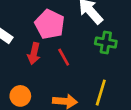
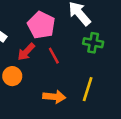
red arrow: (34, 53) -> (26, 52), turned 30
orange circle: (20, 96) -> (12, 76), moved

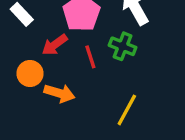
green cross: (93, 43) -> (123, 46), moved
orange arrow: (54, 97) -> (59, 93), moved

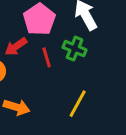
orange arrow: (59, 93) -> (17, 107), moved

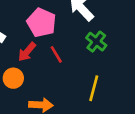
green cross: (75, 49) -> (96, 42), moved, turned 30

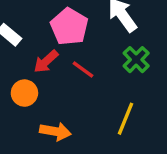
red line: (56, 54) -> (83, 70), turned -30

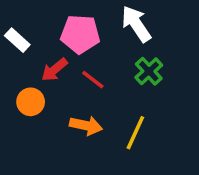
pink pentagon: (69, 27) -> (80, 34), turned -30
orange arrow: (55, 131) -> (86, 126), moved

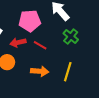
red arrow: (54, 70) -> (18, 43), turned 35

